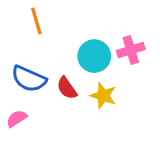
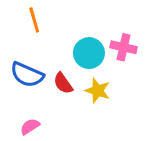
pink cross: (131, 50) -> (124, 47), turned 30
pink semicircle: (17, 118) -> (30, 127), moved

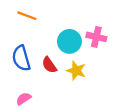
orange line: (34, 20) -> (27, 16), turned -54
blue semicircle: (27, 75) -> (21, 58), turned 50

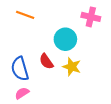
pink cross: (96, 37) -> (91, 17), moved
blue semicircle: (21, 58) -> (20, 69), moved

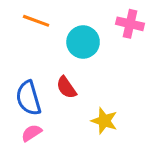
cyan circle: (65, 39) -> (83, 42), moved
yellow star: (72, 67) -> (104, 121), moved

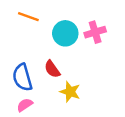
pink cross: (130, 24) -> (95, 32), moved, turned -30
yellow star: (104, 121) -> (70, 92), moved

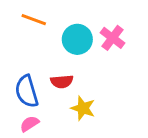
pink cross: (95, 32) -> (112, 38), turned -36
red semicircle: (52, 69) -> (62, 82), turned -60

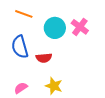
blue semicircle: (27, 91) -> (20, 47), moved
yellow star: (83, 108) -> (54, 86), moved

